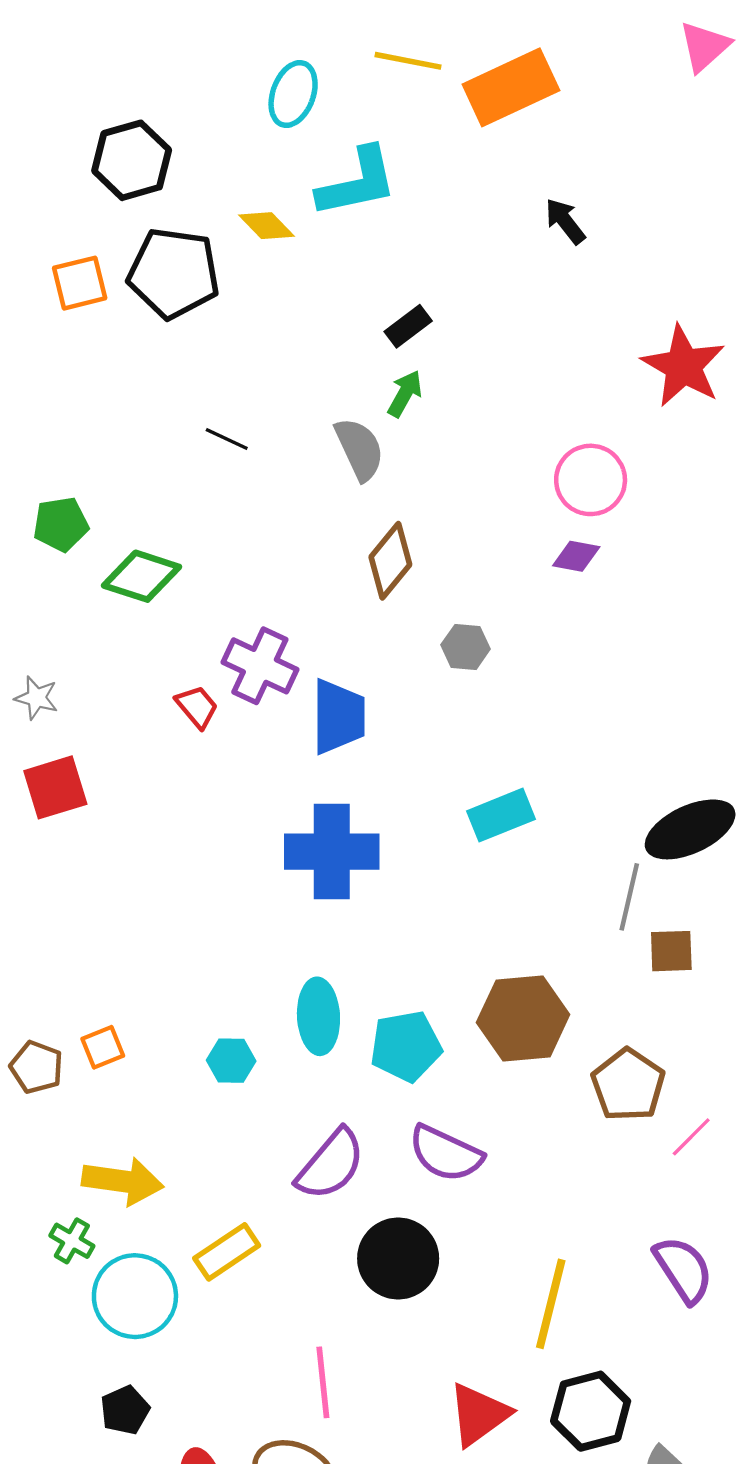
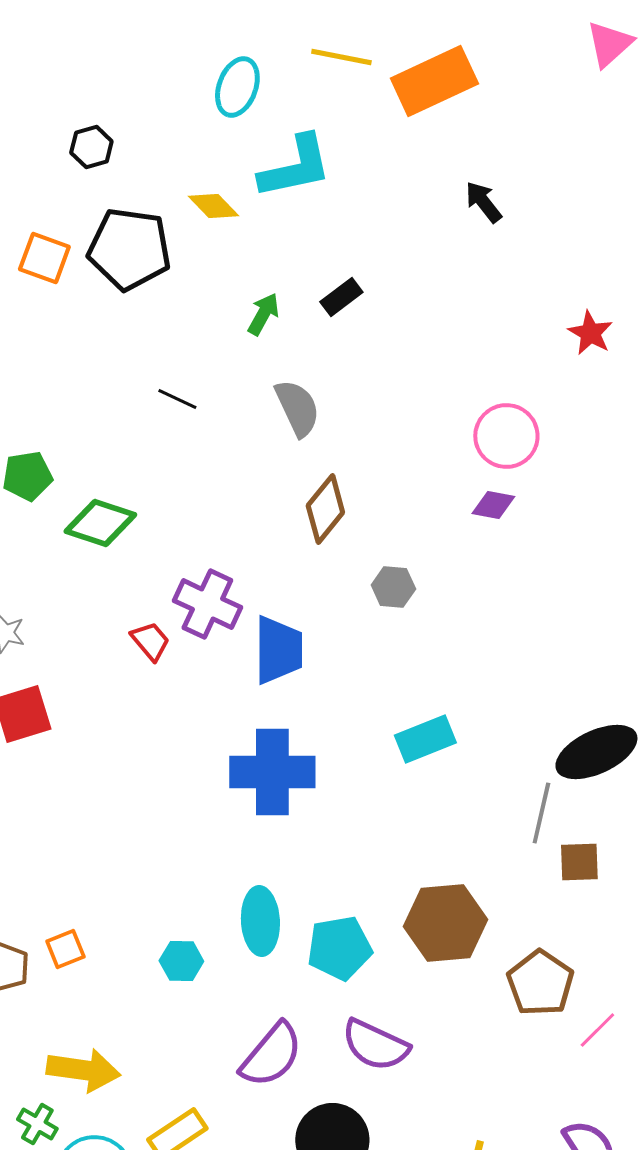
black hexagon: (132, 160) -> (91, 147), size x0.6
orange square: (80, 283) -> (44, 258), turned 34
red star: (683, 366) -> (590, 333), size x0.6
green arrow: (405, 394) -> (263, 314), moved

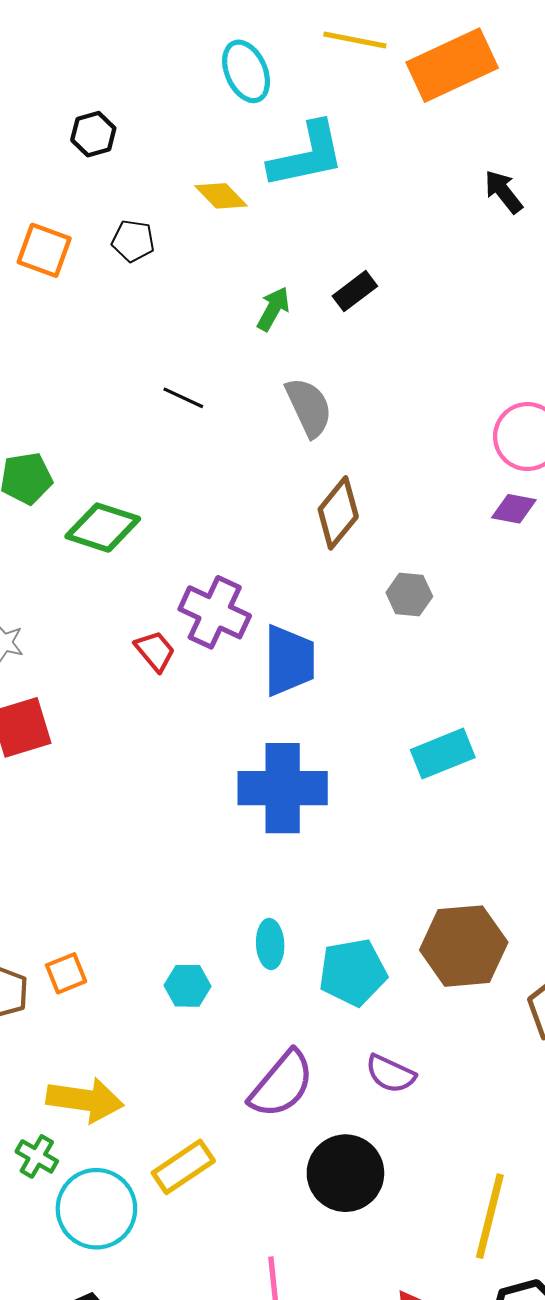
cyan ellipse: (237, 87) -> (246, 71), turned -44
black pentagon: (129, 249) -> (133, 241), size x0.5
cyan ellipse: (260, 921) -> (270, 944), size x0.7
purple semicircle: (375, 1045) -> (390, 1074), size x0.7

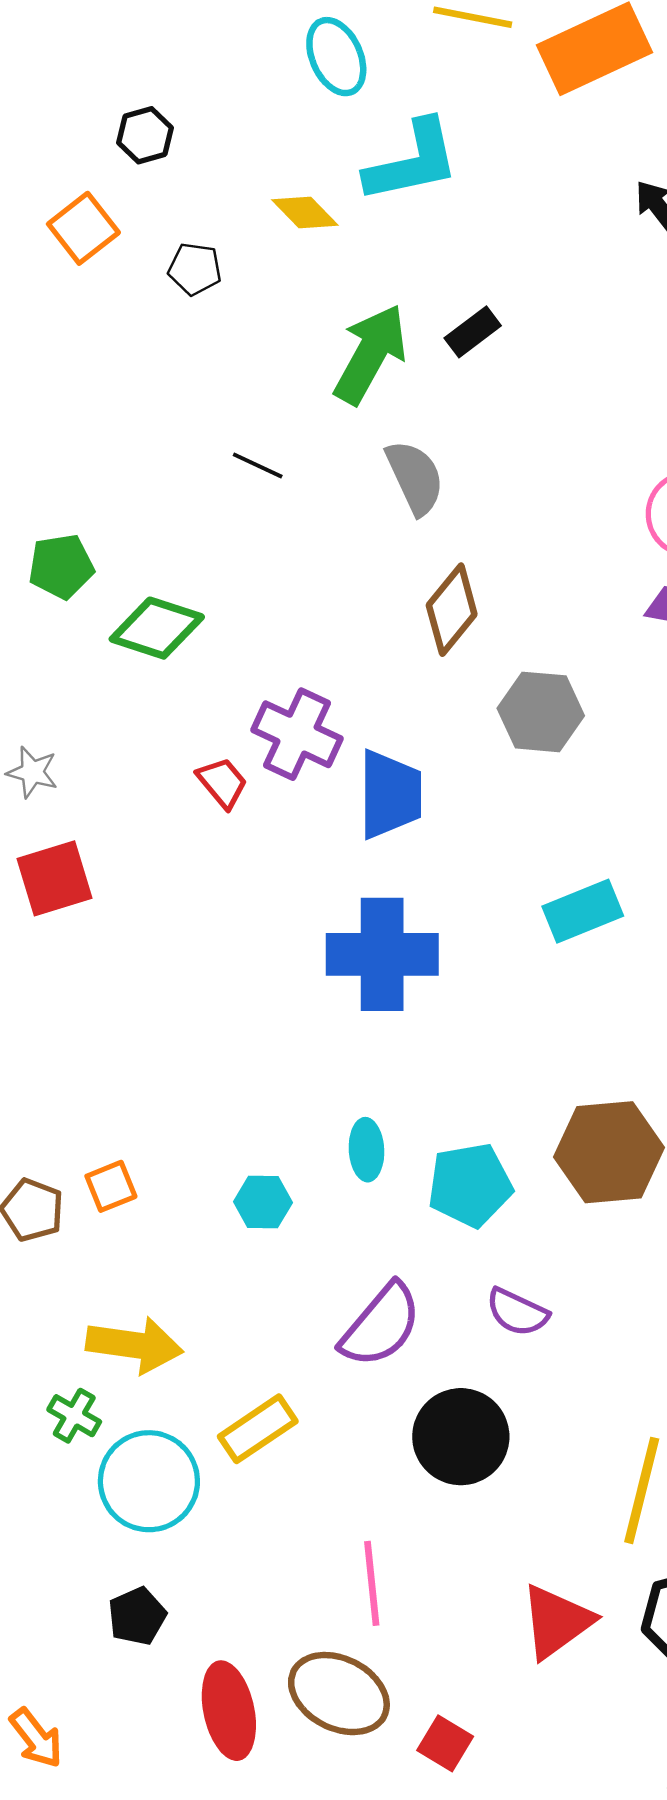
orange square: (44, 250) -> (83, 228), moved, turned 32
green arrow: (273, 309) -> (370, 354), size x1.8
gray hexagon: (409, 595) -> (541, 712), size x1.5

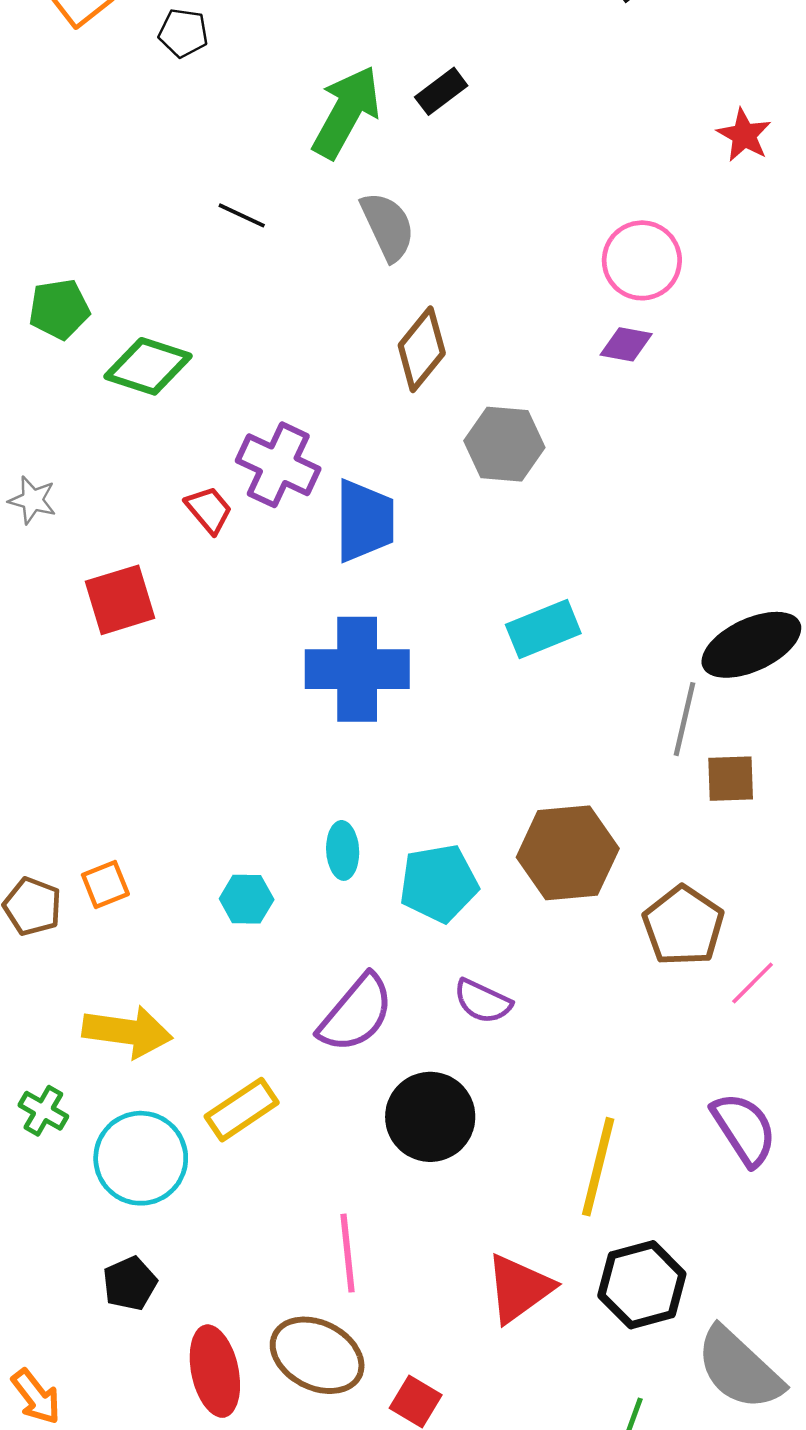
red square: (55, 878) -> (120, 600), moved
green cross: (74, 1416) -> (43, 1111), moved

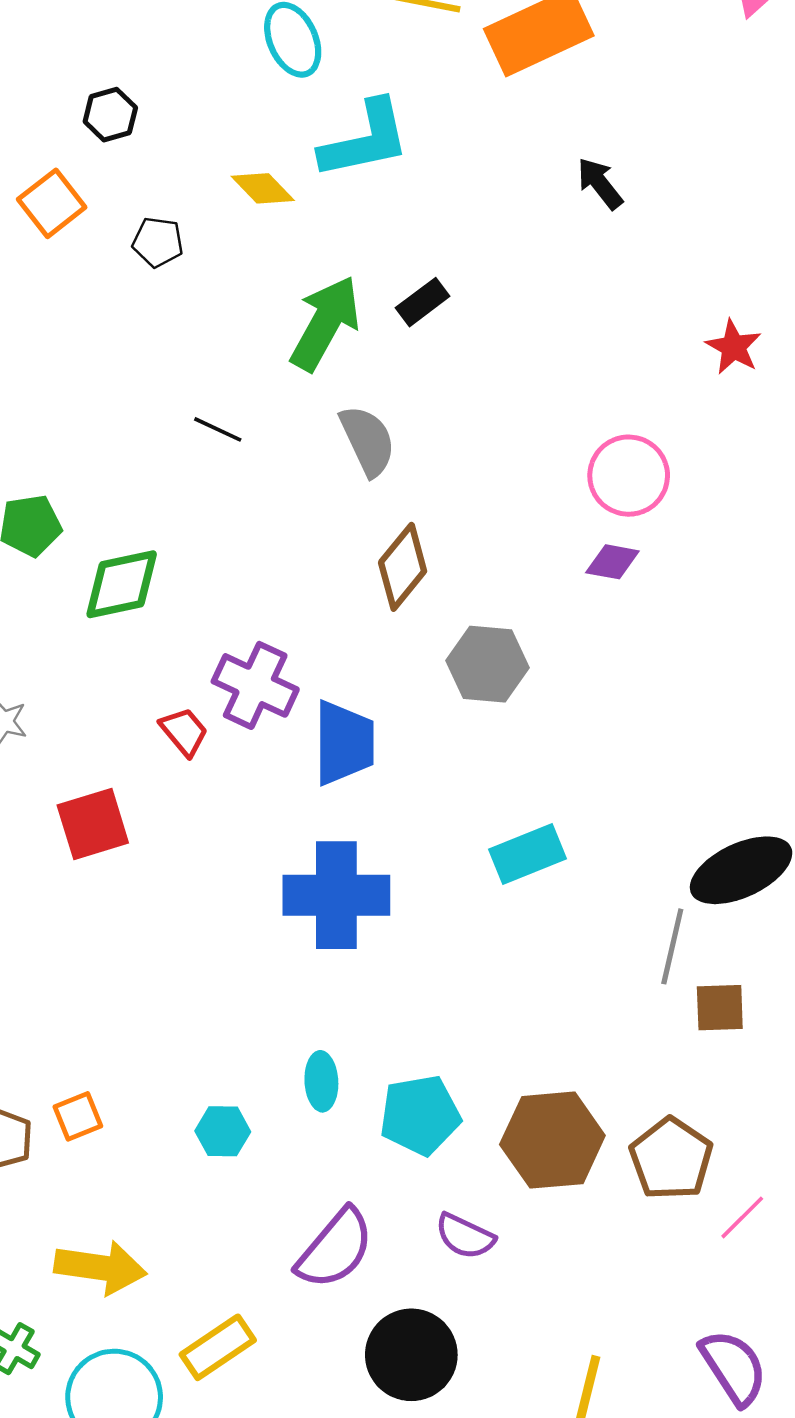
green diamond: (148, 366) -> (122, 584), turned -30
brown hexagon: (568, 853) -> (552, 1140), moved

